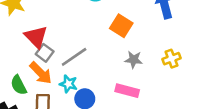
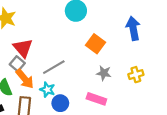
gray square: (45, 53) -> (17, 64), moved

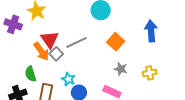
gray square: (17, 64) -> (56, 54), moved
gray line: (54, 67) -> (77, 42), moved
orange arrow: (25, 79) -> (41, 51), moved

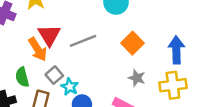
blue arrow: (151, 31) -> (176, 50), moved
gray square: (56, 54) -> (54, 75), moved
yellow cross: (150, 73) -> (173, 85), size x1.5

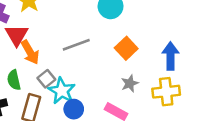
red triangle: (49, 35) -> (17, 35), moved
gray star: (137, 78) -> (130, 83), turned 30
cyan star: (70, 87) -> (62, 91), size x1.5

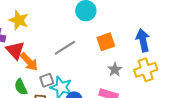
orange square: (126, 48) -> (106, 42), turned 36
gray square: (46, 79) -> (47, 80), turned 32

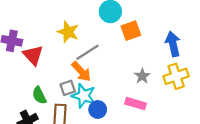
yellow star: (19, 20) -> (68, 32), moved
orange square: (106, 42) -> (131, 31), moved
orange arrow: (29, 62) -> (81, 71), moved

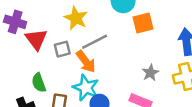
gray square: (68, 88) -> (62, 49), moved

